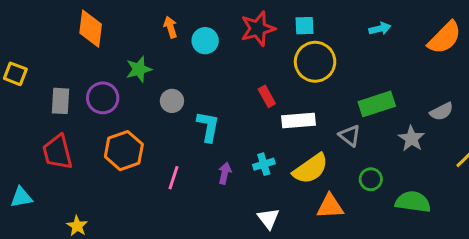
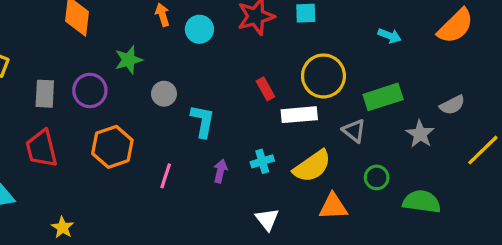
cyan arrow: (380, 29) -> (390, 36), moved, turned 35
yellow circle: (315, 62) -> (323, 76), moved

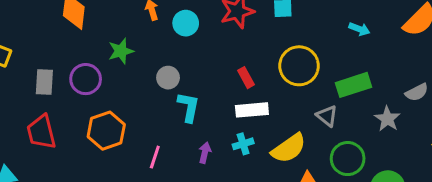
gray circle: (164, 94) -> (168, 78), moved
white rectangle: (299, 115) -> (252, 110), moved
green circle: (377, 177) -> (348, 159), size x1.5

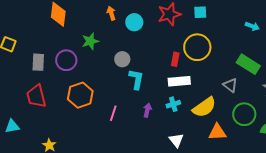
yellow circle: (299, 66) -> (197, 47), moved
red rectangle: (246, 78) -> (175, 59), turned 40
green rectangle: (353, 85) -> (248, 64), turned 50

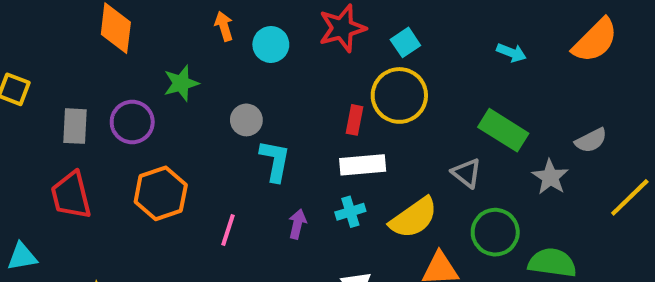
cyan square: (200, 12) -> (405, 42), moved, turned -32

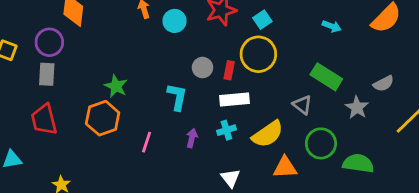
green star: (181, 83) -> (116, 86), moved, turned -30
gray circle: (246, 120) -> (202, 68), moved
purple circle: (132, 122) -> (49, 42), moved

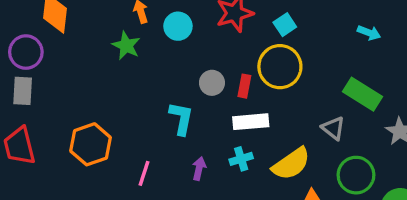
green star: (116, 86) -> (126, 46), moved

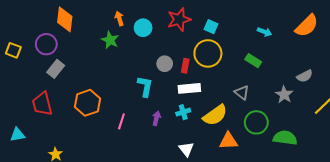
cyan square: (285, 25) -> (211, 27), turned -32
gray rectangle: (23, 91) -> (56, 69), moved, turned 36
green rectangle: (362, 94) -> (253, 61), moved, size x0.7

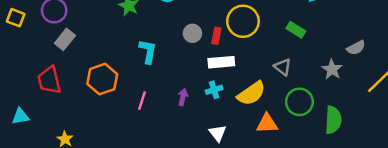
cyan L-shape: (145, 86) -> (148, 51), moved
green semicircle: (285, 138) -> (333, 120), turned 85

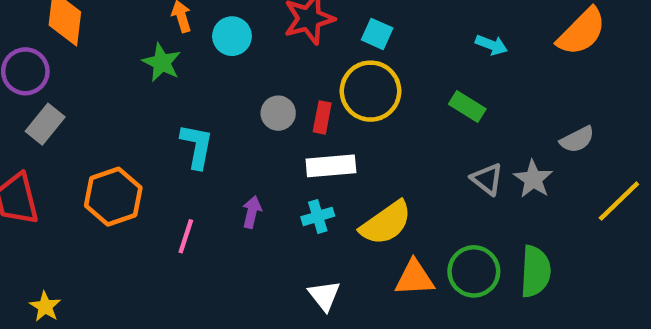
gray triangle: (283, 67) -> (487, 179), moved
purple arrow: (183, 97) -> (252, 212), moved
green circle: (299, 102) -> (474, 271), moved

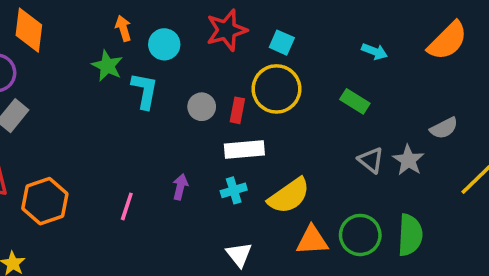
cyan L-shape: (197, 146) -> (145, 91), moved
orange hexagon: (113, 197) -> (45, 201), moved

